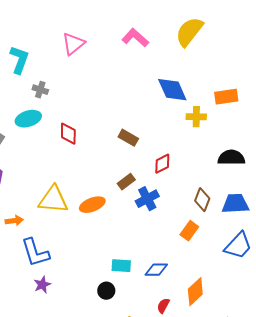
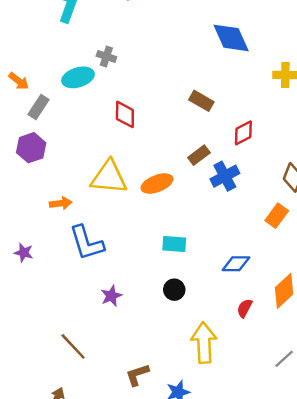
gray cross: (40, 90) -> (106, 56), moved
blue diamond: (172, 90) -> (231, 38), moved
red diamond: (68, 134) -> (125, 114), moved
cyan rectangle: (121, 266) -> (174, 244), moved
purple star: (42, 285) -> (111, 296), moved

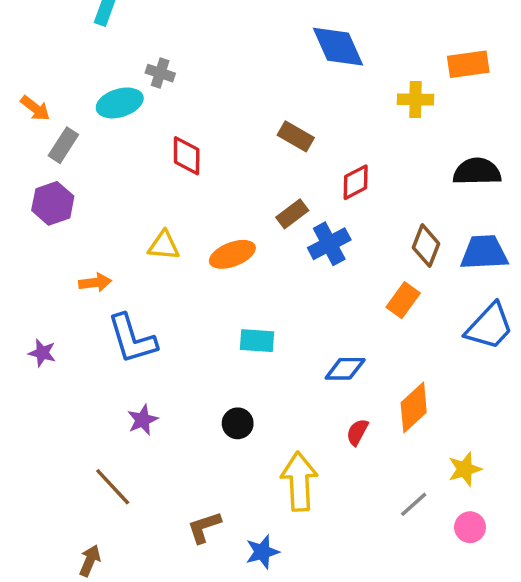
yellow triangle: (109, 177) -> (164, 246), size x0.6
black circle: (174, 290) -> (238, 423), moved
purple star: (111, 296) -> (143, 420), moved

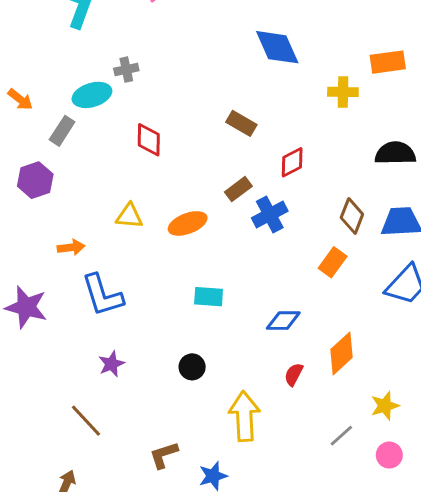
gray cross: (160, 73) -> (126, 70), turned -30
gray rectangle: (63, 145) -> (62, 131), moved
purple star: (42, 353) -> (26, 307), size x1.8

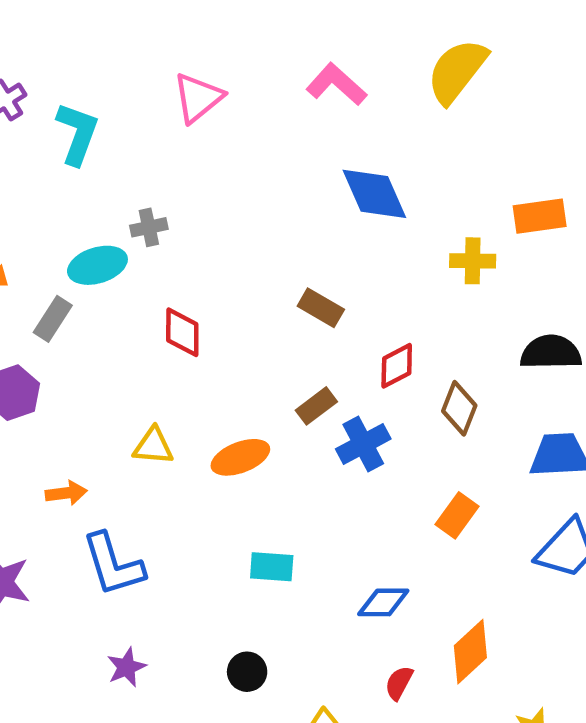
brown diamond: (352, 216) -> (459, 408), moved

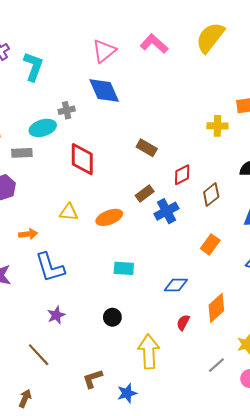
pink triangle: (198, 98) -> (104, 51), moved
blue diamond: (374, 194) -> (104, 90), moved
gray rectangle: (53, 319) -> (22, 153), turned 54
red diamond: (182, 332) -> (82, 159), size x1.4
brown diamond: (459, 408) -> (211, 194), turned 30

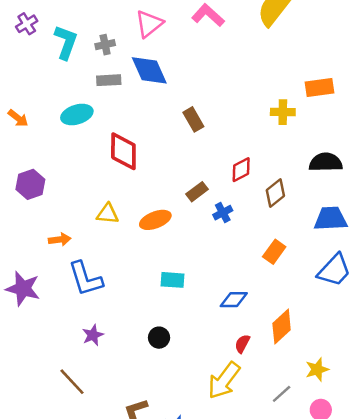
gray cross: (67, 110) -> (105, 45), moved
brown rectangle: (147, 148) -> (193, 119), moved, turned 30
gray rectangle: (22, 153) -> (109, 80), moved
blue cross: (166, 211) -> (223, 213), size x0.7
yellow arrow: (149, 352) -> (224, 380), moved, turned -140

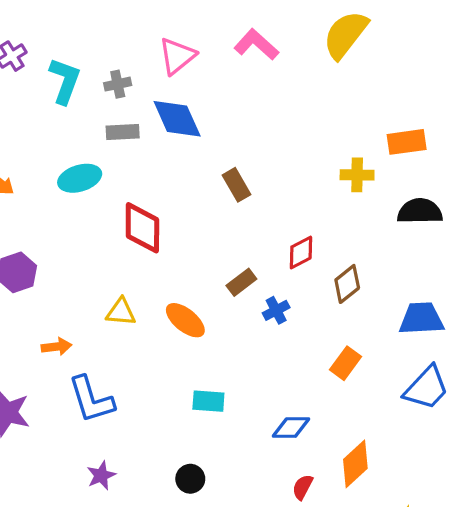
black semicircle: (326, 162) -> (420, 211), moved
orange ellipse: (155, 220) -> (185, 320), turned 60

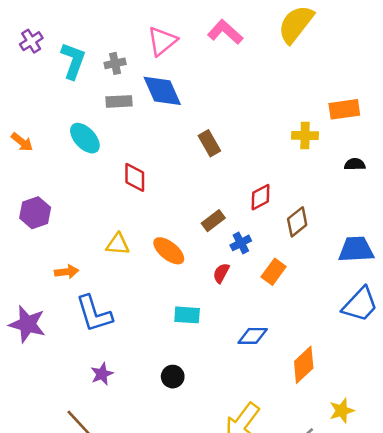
cyan ellipse: (80, 178) -> (85, 138), turned 64
black semicircle: (420, 211) -> (355, 164), size x0.6
red diamond: (142, 228) -> (135, 177), size x0.7
orange rectangle: (345, 363) -> (274, 272), moved
red semicircle: (303, 487) -> (221, 273), moved

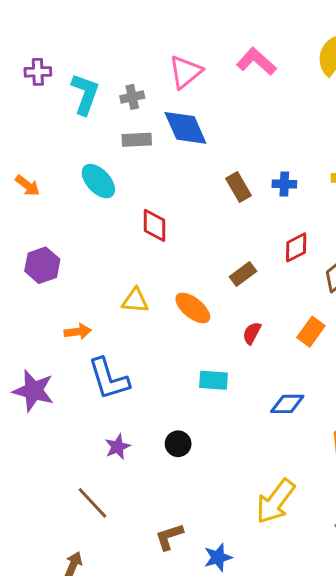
purple cross: (31, 41) -> (38, 72), turned 30
blue cross: (241, 243) -> (284, 184), moved, turned 30
black circle: (173, 377) -> (178, 444), moved

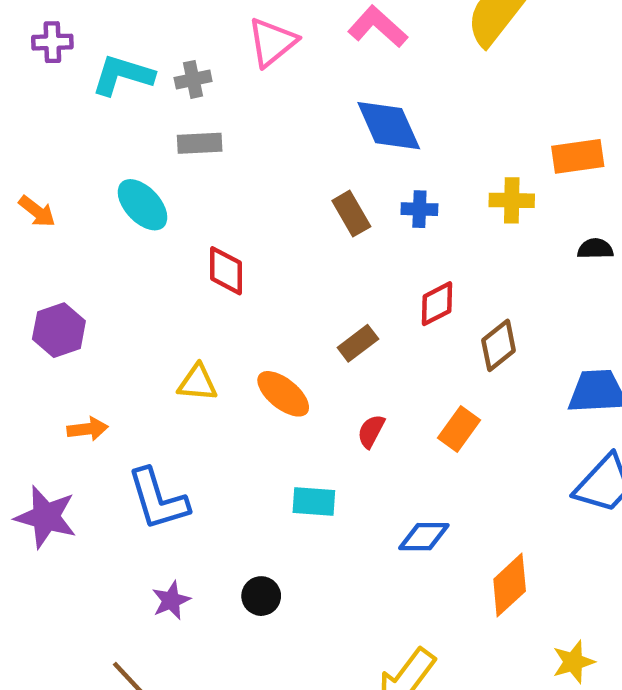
cyan L-shape: (85, 94) -> (123, 75), turned -93
blue diamond: (185, 128) -> (389, 126), moved
orange arrow: (78, 332) -> (88, 429), moved

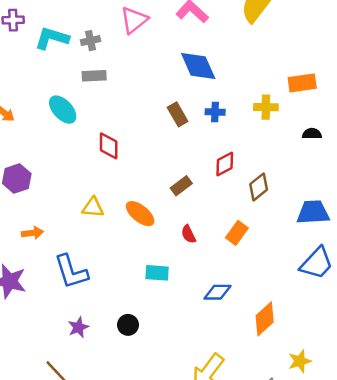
red semicircle: (371, 431) -> (188, 234), turned -54

